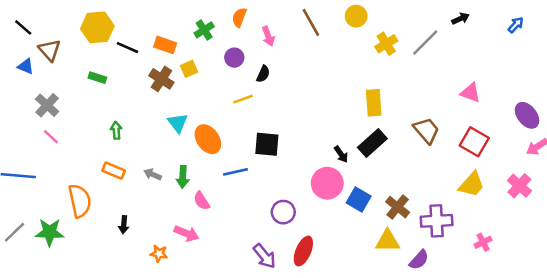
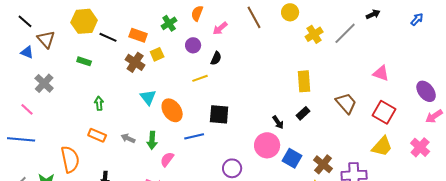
pink arrow: (268, 36) -> (220, 28), turned 70
pink line: (51, 137) -> (27, 109), moved
black rectangle: (372, 143) -> (303, 113), size x0.6
pink semicircle: (202, 201) -> (167, 159), turned 70

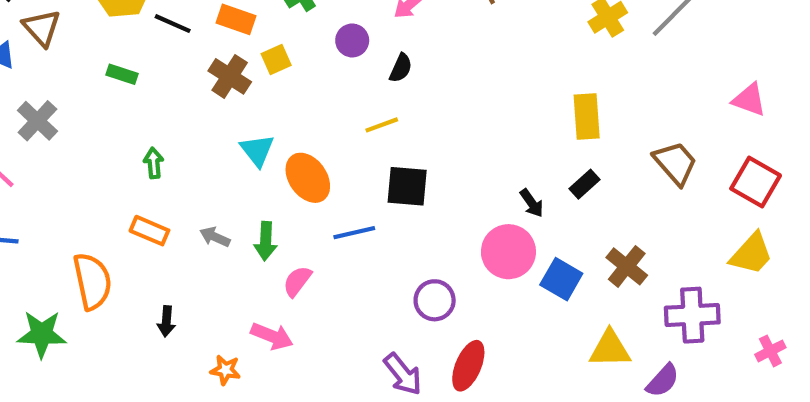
yellow line: (200, 78) -> (382, 125), moved
brown cross: (323, 164) -> (627, 266), moved

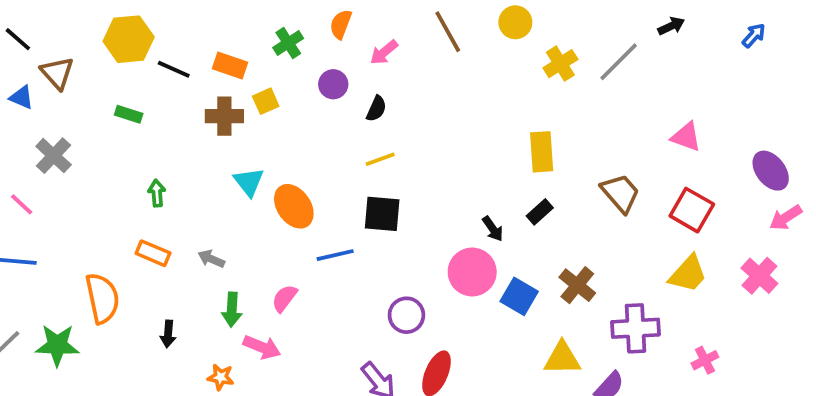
brown cross: (230, 76) -> (224, 116), turned -33
yellow line: (382, 125) -> (380, 159), moved
green arrow: (266, 241) -> (232, 310), moved

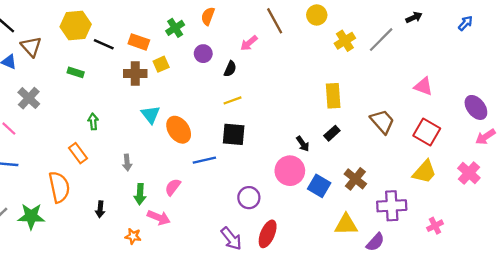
pink arrow: (384, 52) -> (249, 43), moved
orange rectangle: (153, 253) -> (78, 153), moved, turned 30
gray arrow: (211, 259) -> (127, 162), turned -119

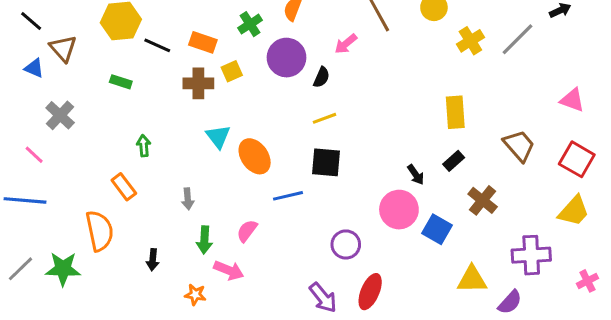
purple circle: (203, 54) -> (286, 58), size x1.6
brown cross: (355, 179) -> (483, 200), moved

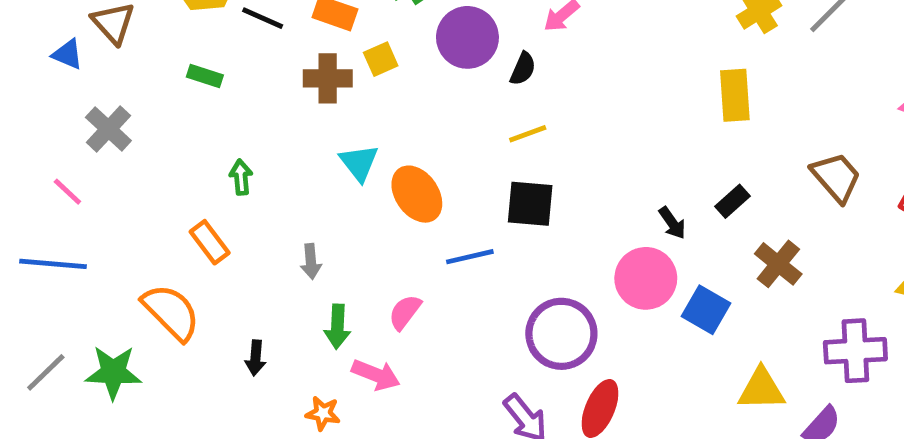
yellow rectangle: (455, 112) -> (735, 95), moved
orange semicircle: (100, 231) -> (171, 312), turned -33
purple circle: (346, 244) -> (561, 334), size x1.5

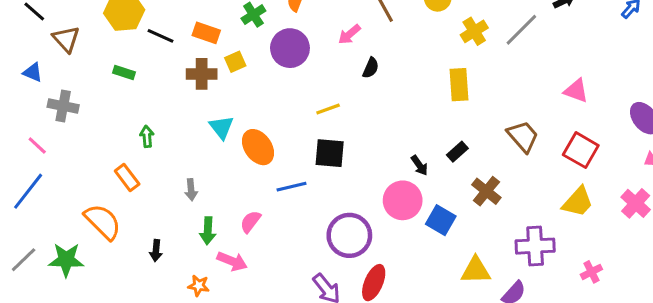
blue triangle: (67, 54) -> (33, 72), moved
black semicircle: (523, 69) -> (371, 68), moved
gray cross: (108, 129) -> (63, 106), turned -32
blue line: (53, 264) -> (28, 191), turned -57

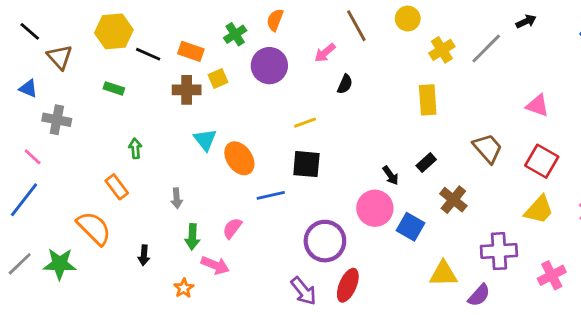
pink cross: (591, 272) -> (552, 275), size x1.4
orange star: (199, 286) -> (184, 288), turned 30

